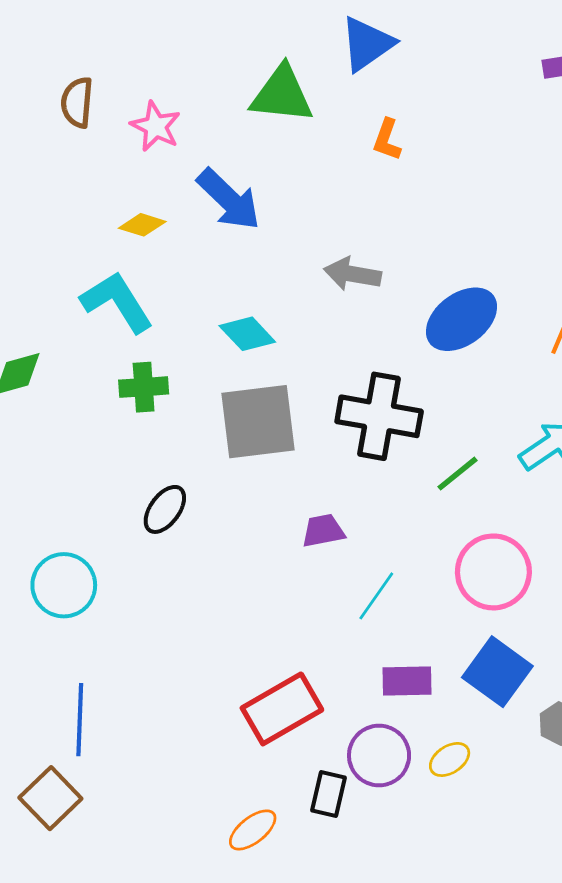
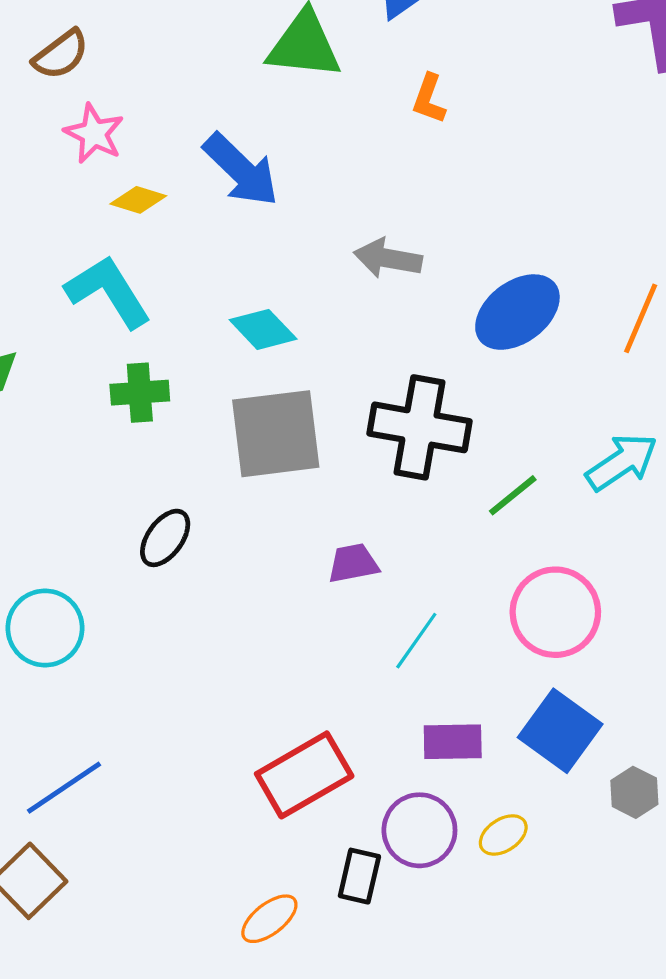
brown semicircle: (77, 102) -> (61, 55), turned -132
pink star: (156, 126) -> (94, 134), moved
blue line: (80, 720) -> (64, 788), turned 54

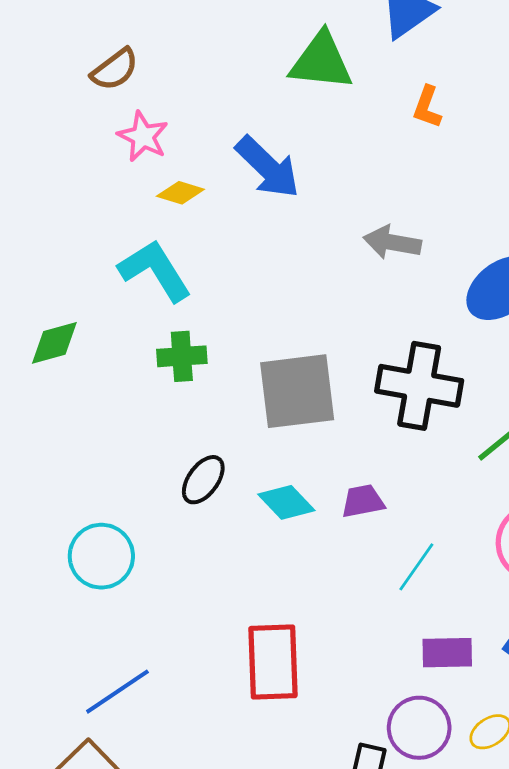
cyan diamond: (263, 329) -> (286, 502), moved
red rectangle: (304, 775) -> (273, 662), moved, turned -62

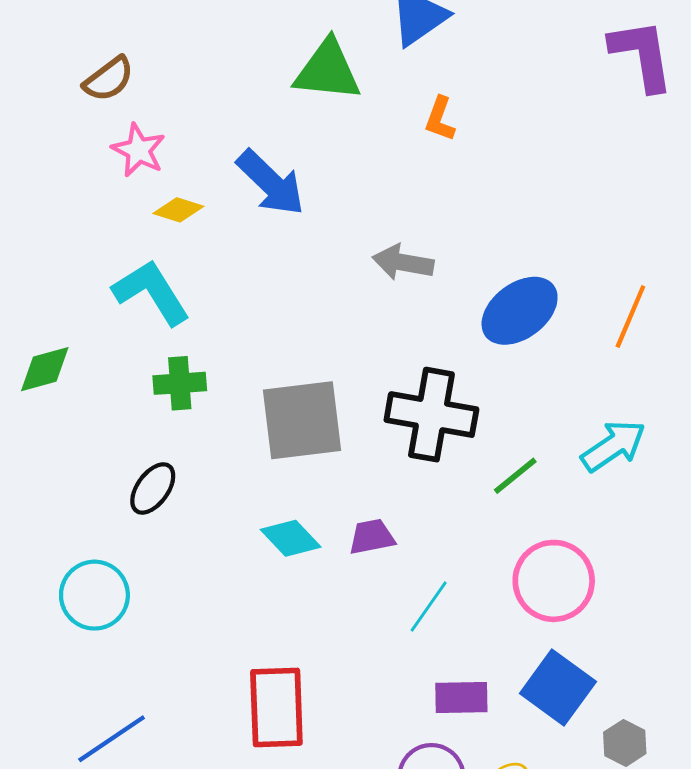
black ellipse: (203, 480) -> (153, 488), moved

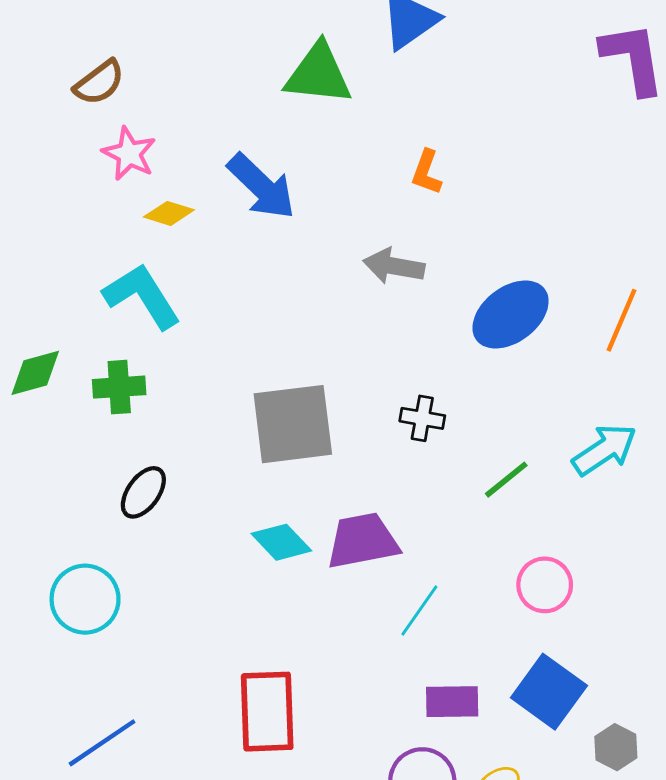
orange L-shape: (440, 119) -> (427, 172), moved
green cross: (180, 383) -> (119, 387), moved
black cross: (431, 415) -> (422, 418), size x0.5
purple trapezoid: (372, 537) -> (363, 541), size x1.6
pink circle: (554, 581) -> (545, 585), size x0.7

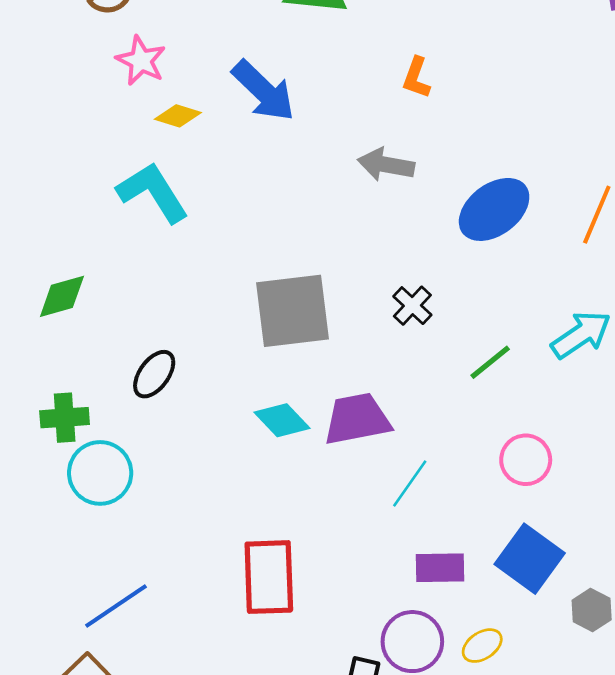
green diamond: (35, 373) -> (62, 296), moved
green cross: (119, 387) -> (65, 418), moved
black cross: (422, 418) -> (412, 306), turned 33

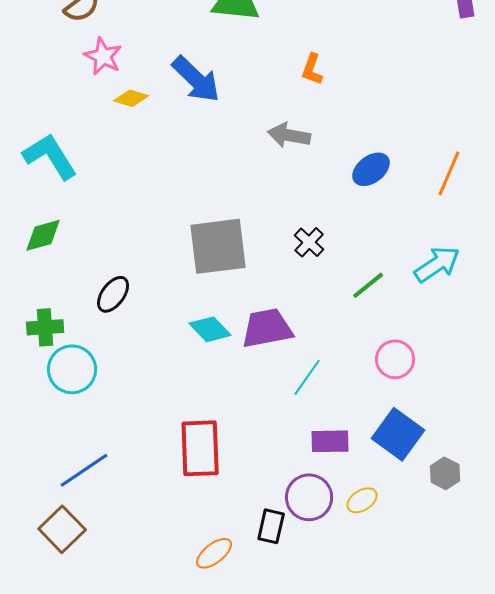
cyan L-shape: (153, 192) -> (50, 156), moved
blue ellipse: (494, 209) -> (371, 169), size x0.7

